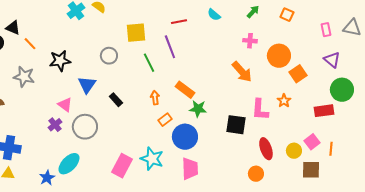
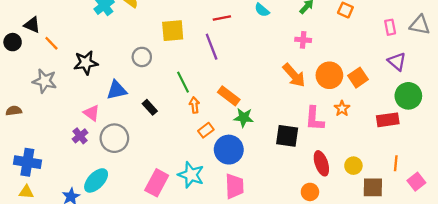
orange circle: (279, 56) -> (329, 75), moved
green line: (149, 63) -> (183, 82), moved
blue triangle: (87, 85) -> (117, 90), turned 42
pink square: (312, 142) -> (416, 182), moved

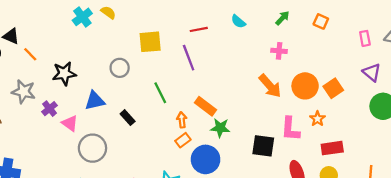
orange arrow: (194, 105) -> (182, 120), moved
red rectangle: (388, 120) -> (332, 148), moved
purple cross: (80, 136) -> (50, 109), moved

